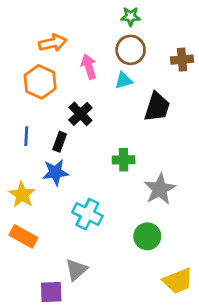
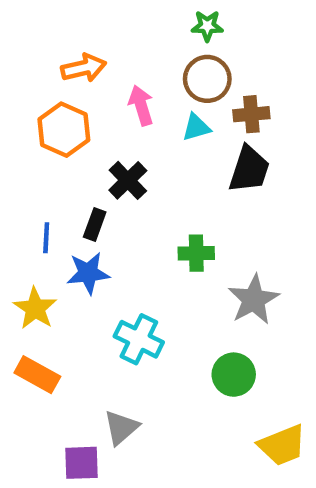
brown cross: (182, 60) -> (251, 114), moved
blue line: (26, 136) -> (46, 238), moved

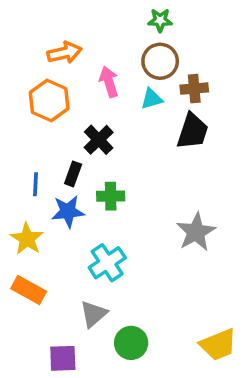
green cross: (196, 253) -> (111, 196), moved
cyan cross: (139, 339) -> (107, 263), turned 30
green circle: (234, 375) -> (131, 343), moved
gray triangle: (121, 427) -> (94, 314), moved

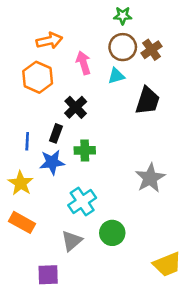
brown cross: (194, 89) -> (152, 50), moved, turned -30
green circle: (131, 343) -> (112, 233), moved

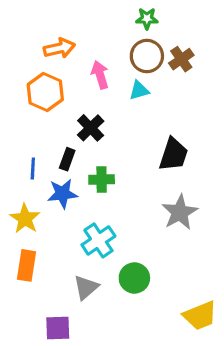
black trapezoid: (148, 101) -> (173, 155), moved
orange rectangle: (22, 222) -> (27, 265), turned 70

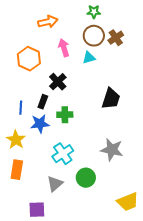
orange arrow: (59, 48) -> (48, 22), moved
gray star: (180, 212) -> (112, 150), moved, turned -30

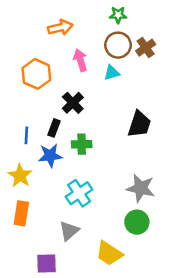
green circle: (86, 178) -> (137, 222), moved
yellow trapezoid: (128, 202) -> (109, 253), moved, turned 55

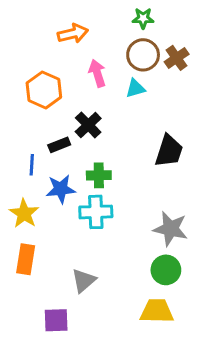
black rectangle: (54, 128) -> (59, 145), moved, turned 48
cyan cross: (79, 193) -> (96, 212), moved, turned 32
yellow trapezoid: (109, 253) -> (157, 311), moved, turned 148

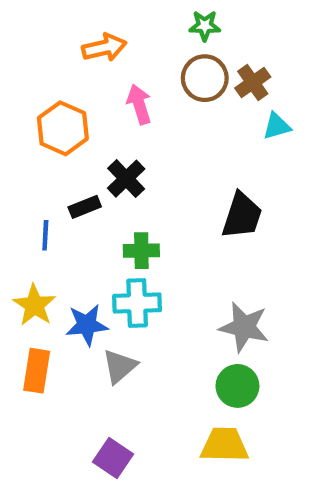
cyan triangle: (135, 88) -> (277, 126), moved
blue star: (61, 189) -> (87, 325), moved
gray triangle: (84, 281) -> (120, 366), moved
purple square: (56, 320) -> (113, 458), moved, turned 36

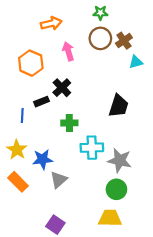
cyan cross: (137, 303) -> (92, 148), moved
orange rectangle: (37, 371) -> (18, 182), turned -54

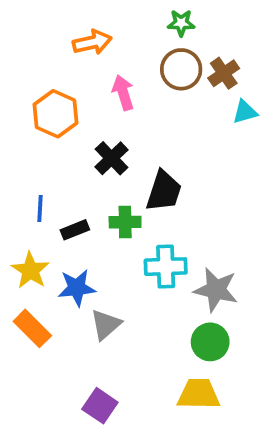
black rectangle: (42, 102) -> (75, 230), moved
black trapezoid: (119, 106) -> (164, 191), moved

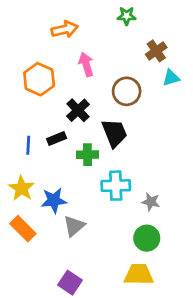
brown circle: (181, 69) -> (127, 91), moved
black trapezoid: (164, 191) -> (114, 133), turned -40
black rectangle: (75, 230) -> (57, 138), moved
gray star: (216, 290) -> (151, 202), size x0.6

